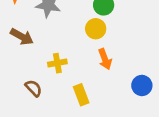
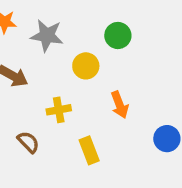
yellow circle: (96, 29) -> (86, 66), moved

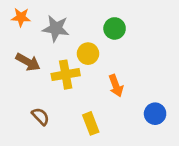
yellow cross: (59, 110) -> (66, 75), moved, size x1.4

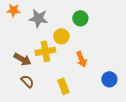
brown arrow: (28, 62) -> (22, 59), moved

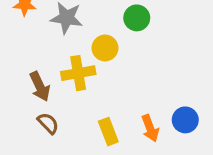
brown arrow: (22, 59) -> (40, 86), turned 36
orange arrow: (81, 59) -> (150, 128), moved

